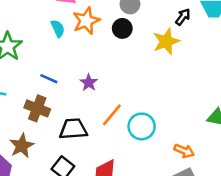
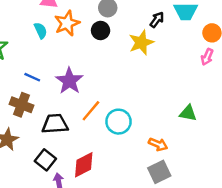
purple star: (89, 83) -> (69, 81), size x1.6

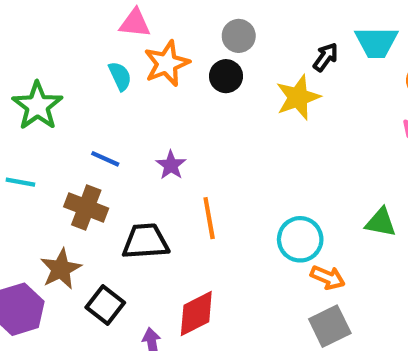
purple star: (69, 81) -> (171, 165), size x0.6
orange line: (91, 111) -> (209, 218), turned -50
cyan circle: (118, 122) -> (300, 239), moved
black square: (45, 160) -> (105, 305), moved

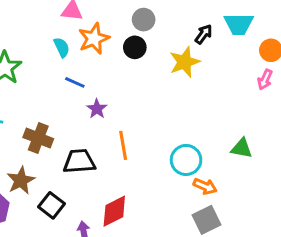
blue line: (105, 159) -> (75, 82), moved

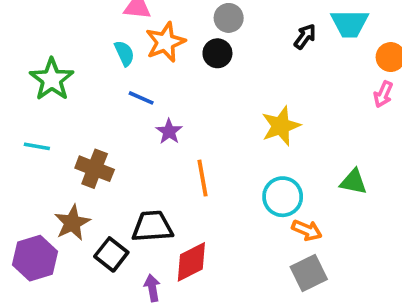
yellow star: (185, 62) -> (281, 126), moved
black trapezoid: (79, 161) -> (152, 226), moved

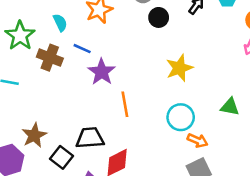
cyan semicircle: (124, 53) -> (60, 23), moved
black circle: (217, 53) -> (159, 17), moved
purple star: (169, 131) -> (102, 72), size x1.5
brown cross: (95, 169) -> (50, 58), moved

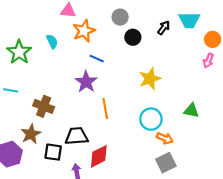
blue line: (82, 49) -> (97, 59), moved
brown cross: (50, 58) -> (44, 106), moved
black square: (61, 157) -> (53, 152), turned -30

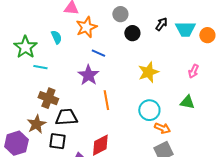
cyan trapezoid: (189, 20) -> (185, 29), moved
pink arrow: (208, 61) -> (193, 71), moved
cyan line: (11, 90) -> (40, 67), moved
black trapezoid: (77, 136) -> (66, 117), moved

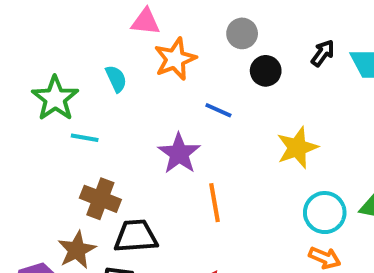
blue line: (98, 53) -> (218, 110), moved
cyan circle: (149, 110) -> (325, 213), moved

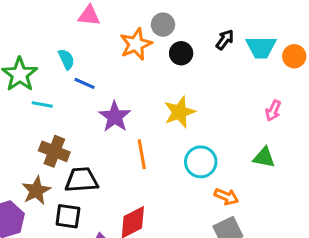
orange star: (175, 59) -> (136, 44), moved
blue line: (218, 110) -> (85, 83), moved
yellow star: (297, 148) -> (180, 112), moved
cyan circle: (325, 213) -> (201, 162), moved

